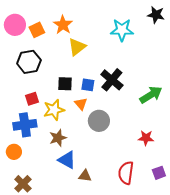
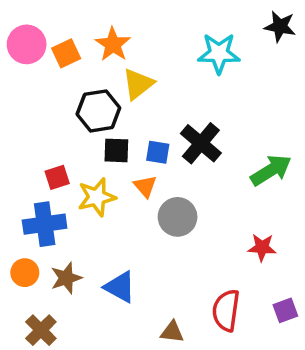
black hexagon: (29, 62) -> (98, 111), moved
brown star: (58, 138) -> (66, 278), moved
brown triangle: (85, 176) -> (172, 332), moved

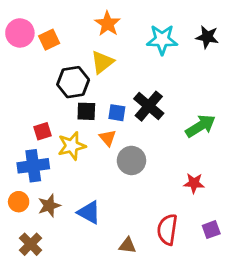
black star: (280, 26) -> (207, 37), moved
orange star: (113, 44) -> (108, 24), moved

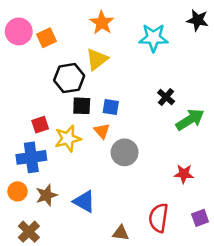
black star: (207, 37) -> (198, 20), moved
black cross: (149, 106) -> (166, 97), moved, size x0.6

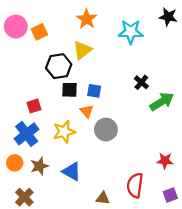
yellow star: (68, 139) -> (64, 132), moved
blue cross: (31, 157) -> (27, 134), turned -30
red star: (184, 174) -> (165, 161), moved
purple square: (200, 218) -> (170, 195), moved

